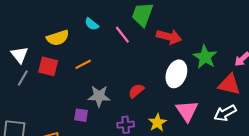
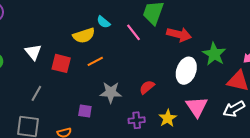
yellow semicircle: (58, 38) -> (84, 35), moved
gray line: (23, 78) -> (36, 93), moved
purple square: (81, 115) -> (85, 111), moved

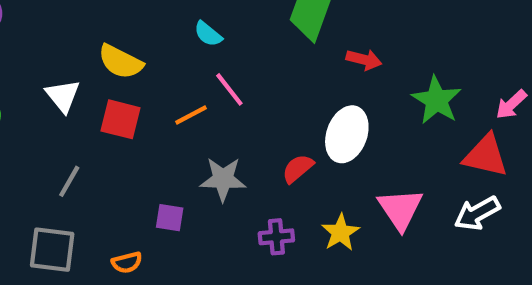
pink line: (134, 32) -> (229, 89), moved
red arrow: (179, 34) -> (364, 60), size x0.7
yellow semicircle: (84, 35) -> (120, 62), moved, turned 45
white ellipse: (186, 71) -> (347, 134), moved

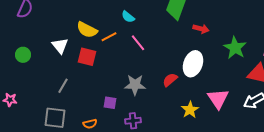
orange line: (191, 115) -> (109, 37), moved
purple cross: (276, 237) -> (133, 121), moved

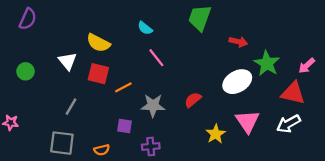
red arrow: (201, 29) -> (238, 42), moved
orange line: (109, 37) -> (123, 87), moved
white ellipse: (193, 64) -> (237, 82), moved, turned 40

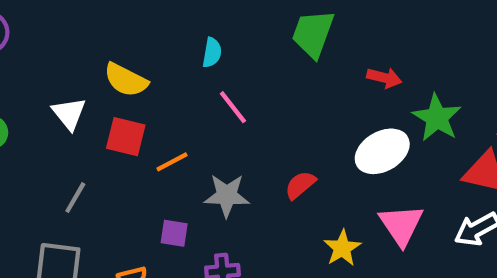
cyan semicircle: (145, 28) -> (212, 53), turned -119

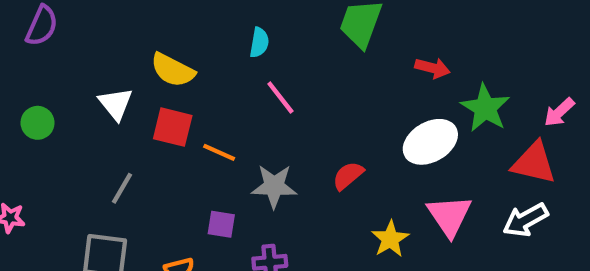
orange line: (172, 162) -> (219, 152), turned 52

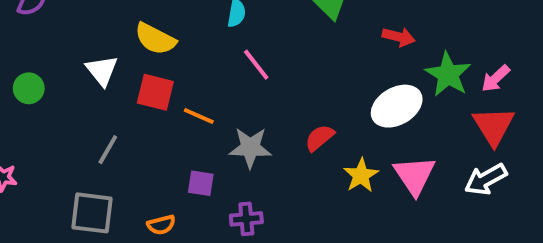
pink arrow: (559, 112) -> (496, 78), moved
red triangle: (534, 163) -> (494, 126), turned 45
yellow star: (390, 239) -> (361, 175), moved

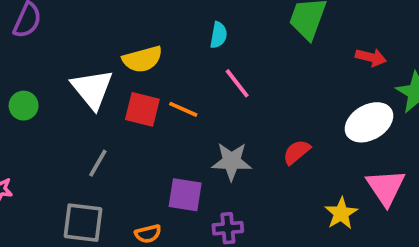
yellow semicircle: (155, 39) -> (142, 59), turned -42
white triangle: (102, 70) -> (92, 89), size x1.4
orange line: (199, 116) -> (183, 109), moved
yellow star: (361, 175) -> (341, 213), moved
purple square: (201, 183) -> (185, 195), size x1.4

